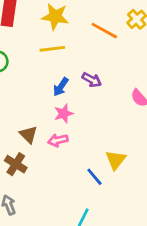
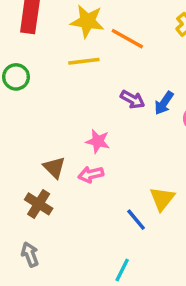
orange line: (104, 31) -> (127, 39), moved
blue arrow: (61, 87) -> (164, 103), moved
pink star: (64, 114) -> (98, 141), turned 30

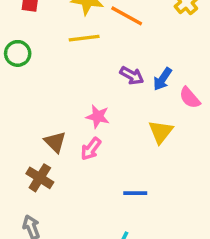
pink arrow: (91, 174) -> (91, 149), turned -40
yellow triangle: (162, 199) -> (161, 132), moved
blue line: (136, 220) -> (135, 193), turned -50

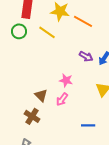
yellow line: (84, 38) -> (47, 32), moved, turned 42
green circle: (18, 53) -> (19, 31), moved

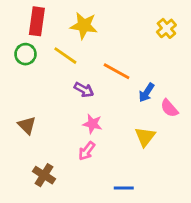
orange line: (83, 21) -> (117, 71), moved
purple arrow: (86, 56) -> (84, 90), moved
brown triangle: (41, 95) -> (27, 125), moved

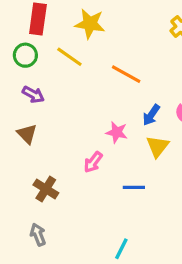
purple arrow: (84, 90) -> (33, 95), moved
blue arrow: (147, 93) -> (151, 115), moved
pink star: (92, 124) -> (117, 132), moved
blue line: (124, 188) -> (134, 187), moved

